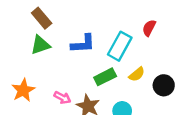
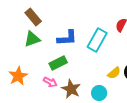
yellow semicircle: (137, 74) -> (114, 73), moved
green rectangle: (105, 77) -> (58, 63), moved

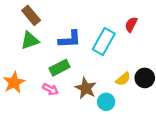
brown star: (71, 89) -> (86, 88), moved

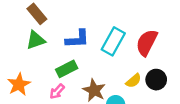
red semicircle: (131, 25) -> (147, 43), moved, size x1.6
pink arrow: (50, 89) -> (57, 91), turned 105

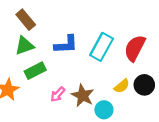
green rectangle: (67, 69) -> (35, 71), moved
pink arrow: (57, 91) -> (58, 94), moved

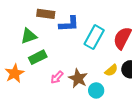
brown rectangle: (26, 20) -> (46, 14), moved, turned -42
blue L-shape: (66, 45) -> (69, 24), moved

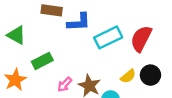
green triangle: (29, 36) -> (16, 35), moved, turned 48
cyan rectangle: (94, 37) -> (108, 37), turned 35

